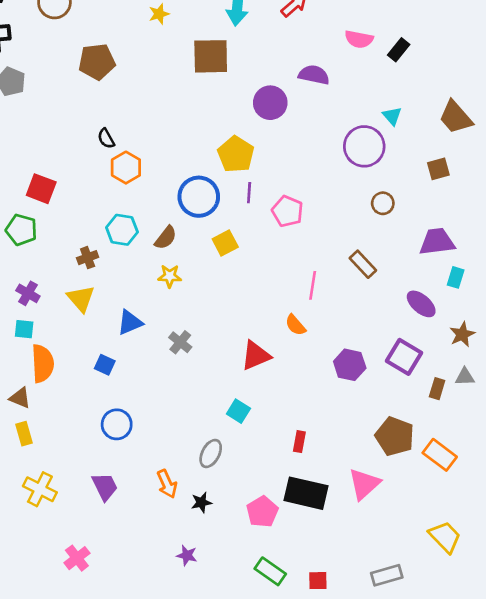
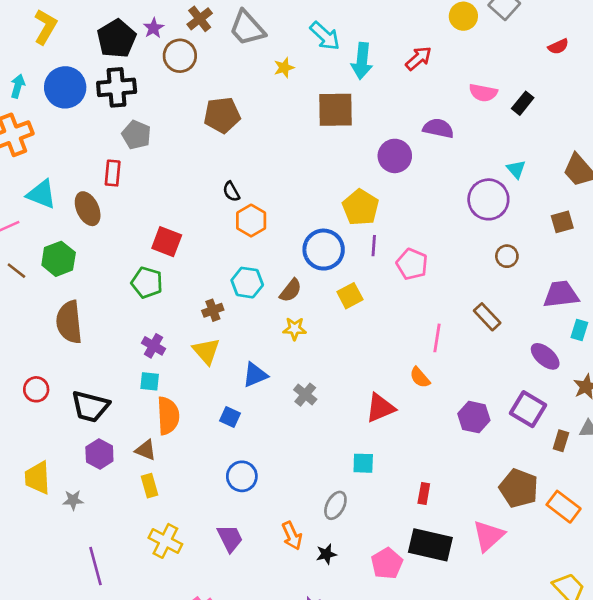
cyan square: (238, 411) -> (363, 463), turned -30

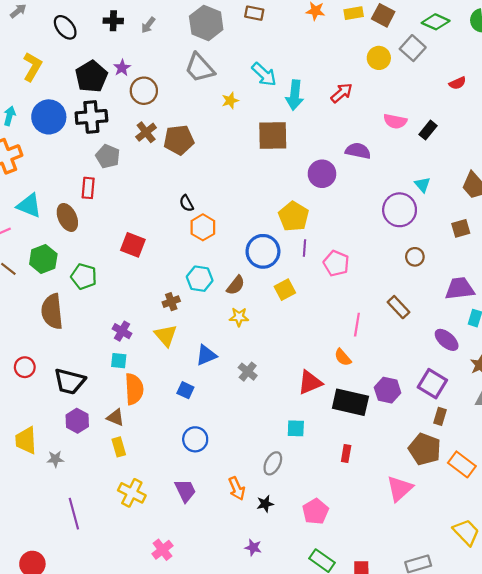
brown cross: (200, 19) -> (146, 132), moved
green pentagon: (147, 283) -> (84, 276), moved
brown rectangle: (561, 441) -> (440, 416), moved
black rectangle: (430, 545) -> (350, 402), moved

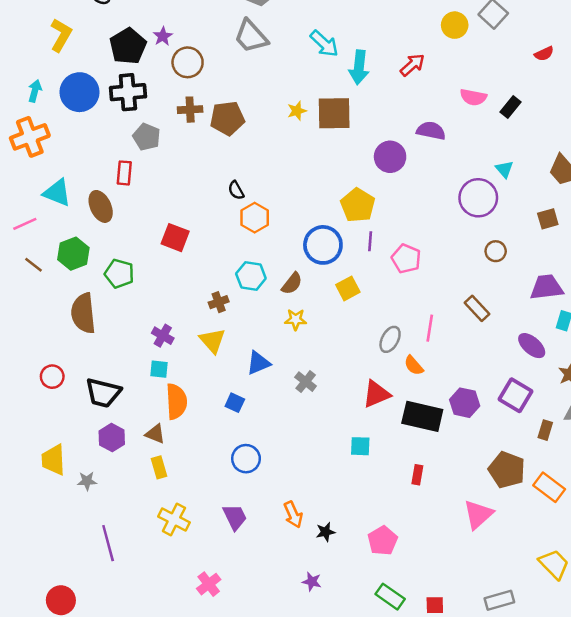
yellow star: (230, 101) -> (297, 111), moved
brown cross: (146, 132) -> (190, 110), turned 35
brown rectangle: (440, 416) -> (545, 430), moved
gray ellipse: (273, 463) -> (390, 339), moved

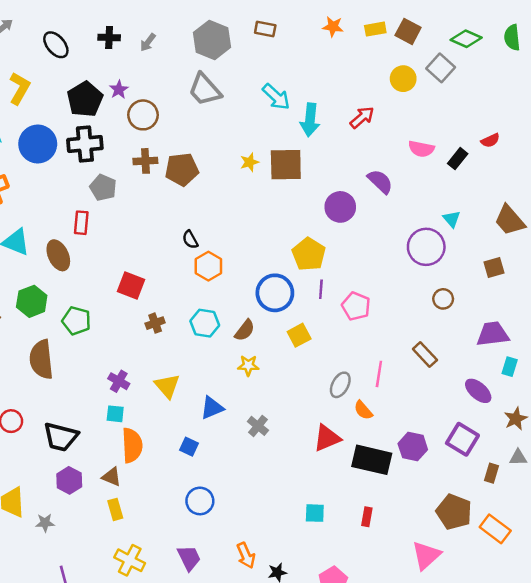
red semicircle: (544, 54) -> (490, 140), moved
purple semicircle: (431, 131) -> (380, 182), turned 32
brown cross: (219, 302) -> (155, 323), moved
cyan square: (360, 446) -> (315, 513), moved

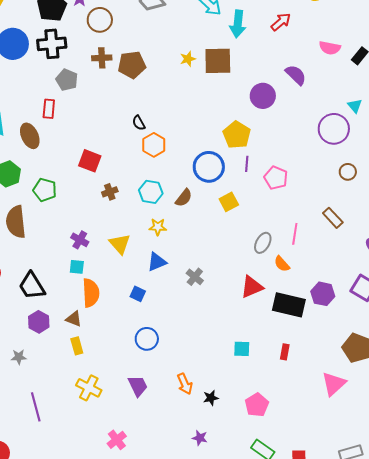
yellow star: (248, 365) -> (158, 227), moved
black trapezoid: (61, 437) -> (32, 286), turned 44

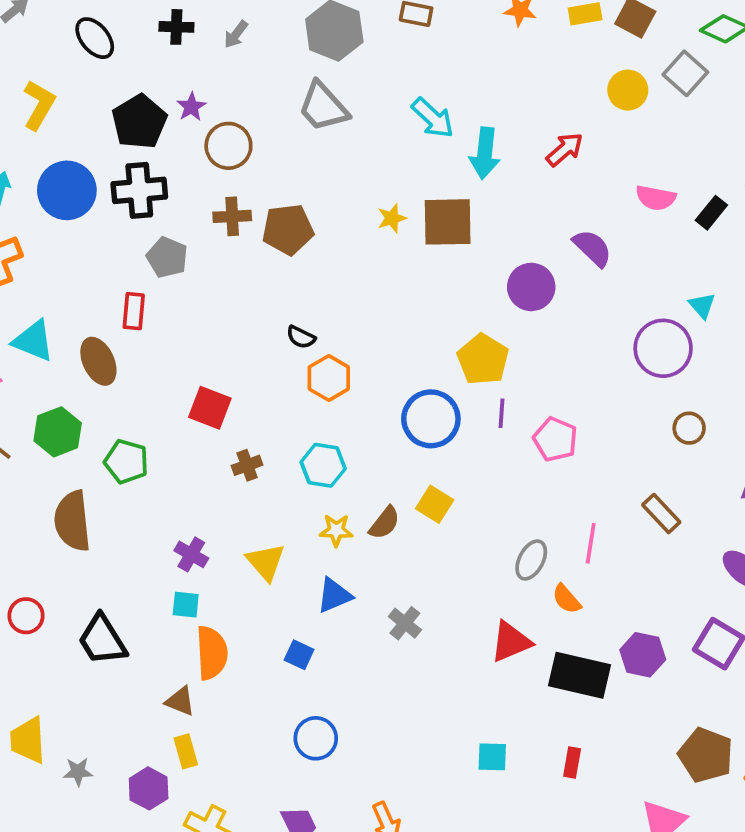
black semicircle: (139, 123) -> (301, 337), turned -35
brown semicircle: (184, 198) -> (384, 523), moved
yellow square: (229, 202) -> (435, 504), moved, turned -30
purple hexagon: (39, 322) -> (149, 788), moved

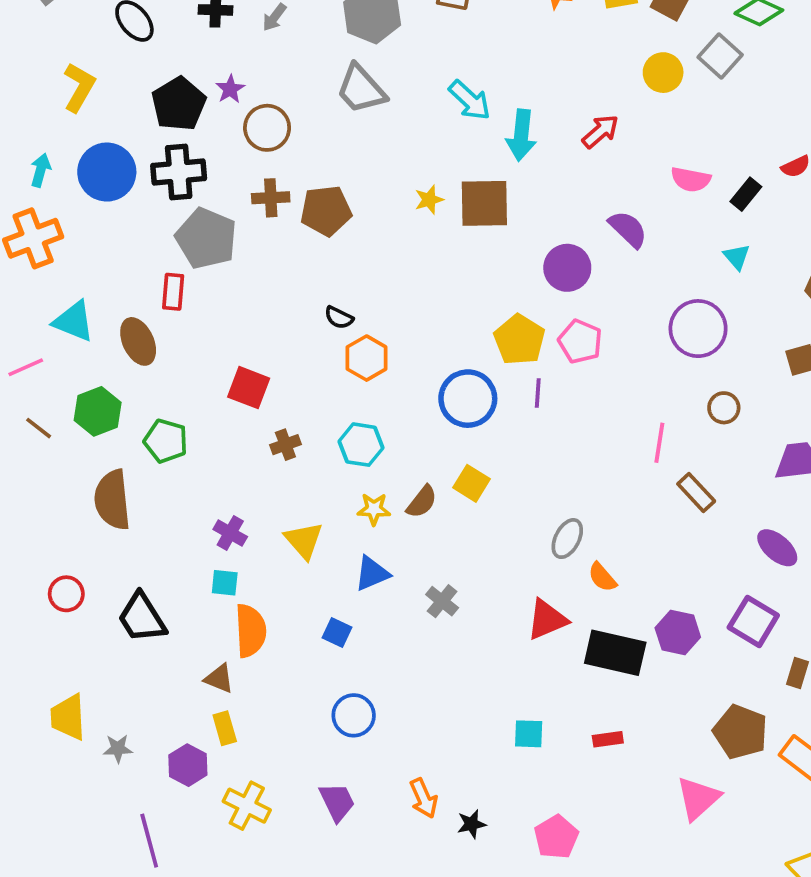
gray pentagon: (167, 257) -> (206, 238), size x1.5
cyan triangle: (702, 306) -> (737, 257), moved
pink pentagon: (555, 439) -> (580, 341), moved
pink line: (591, 543) -> (659, 443), moved
red rectangle: (572, 762) -> (608, 739), turned 72

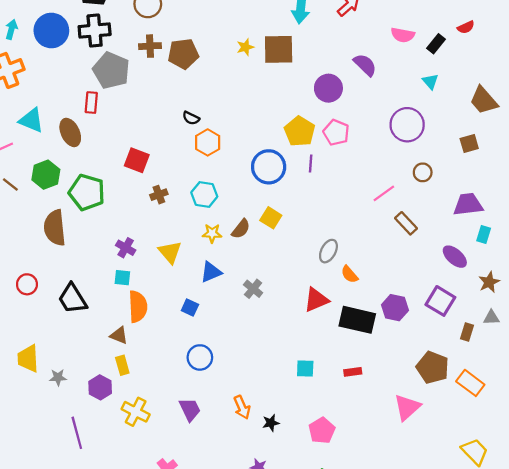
green pentagon: (166, 441) -> (87, 192), size x1.4
pink line: (659, 443) -> (384, 193), turned 45

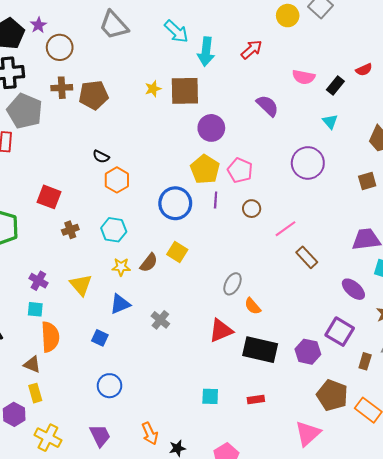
purple circle: (328, 88) -> (211, 128), moved
brown circle: (423, 172) -> (252, 209), moved
purple hexagon: (395, 308) -> (308, 352), moved

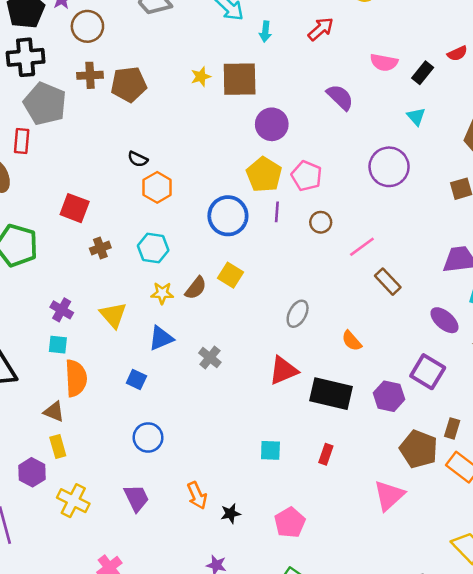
cyan arrow: (206, 52) -> (265, 31), size x0.6
orange semicircle: (253, 306) -> (352, 341), moved
brown rectangle: (365, 361) -> (452, 428), moved
red rectangle: (256, 399) -> (326, 454), turned -63

